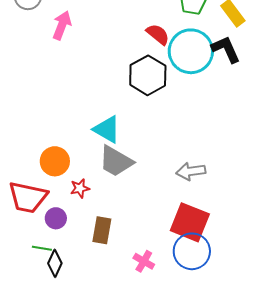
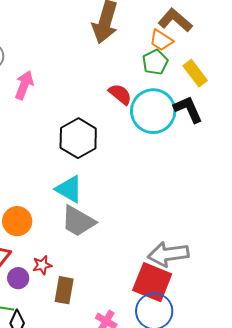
black hexagon: (148, 75) -> (78, 138), moved
gray arrow: (191, 171) -> (168, 254), moved, size x1.4
red star: (80, 188) -> (42, 265), moved

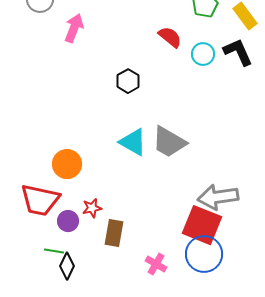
cyan circle: (153, 111) -> (203, 54), size x0.5
black hexagon: (78, 138) -> (128, 81), size x0.6
cyan triangle: (69, 189) -> (133, 142), moved
gray trapezoid: (78, 221) -> (169, 142), moved

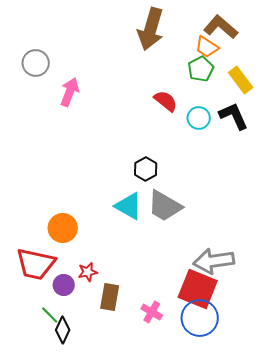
black hexagon: (128, 81) -> (146, 169), moved
green line: (54, 251) -> (50, 315), turned 36
pink cross: (156, 264) -> (152, 312), moved

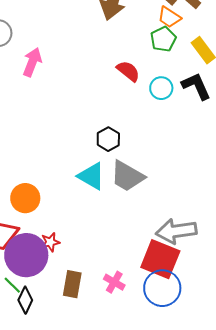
purple circle: (64, 285) -> (26, 255), size x2.0
brown rectangle: (110, 297) -> (72, 284), moved

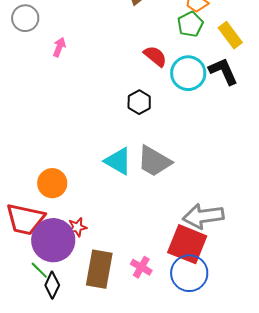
pink arrow: (32, 62) -> (59, 47), size x0.7
cyan circle: (161, 88) -> (188, 73), size x1.5
black hexagon: (108, 139) -> (139, 102), moved
brown rectangle: (72, 284) -> (99, 269), size x1.4

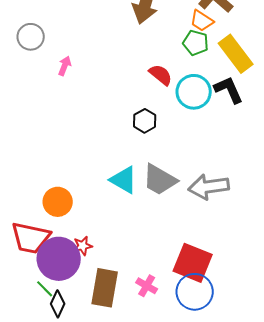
green pentagon: (190, 24) -> (196, 43), turned -30
yellow rectangle: (230, 35) -> (236, 54), size x1.4
gray arrow: (203, 216) -> (209, 187), moved

